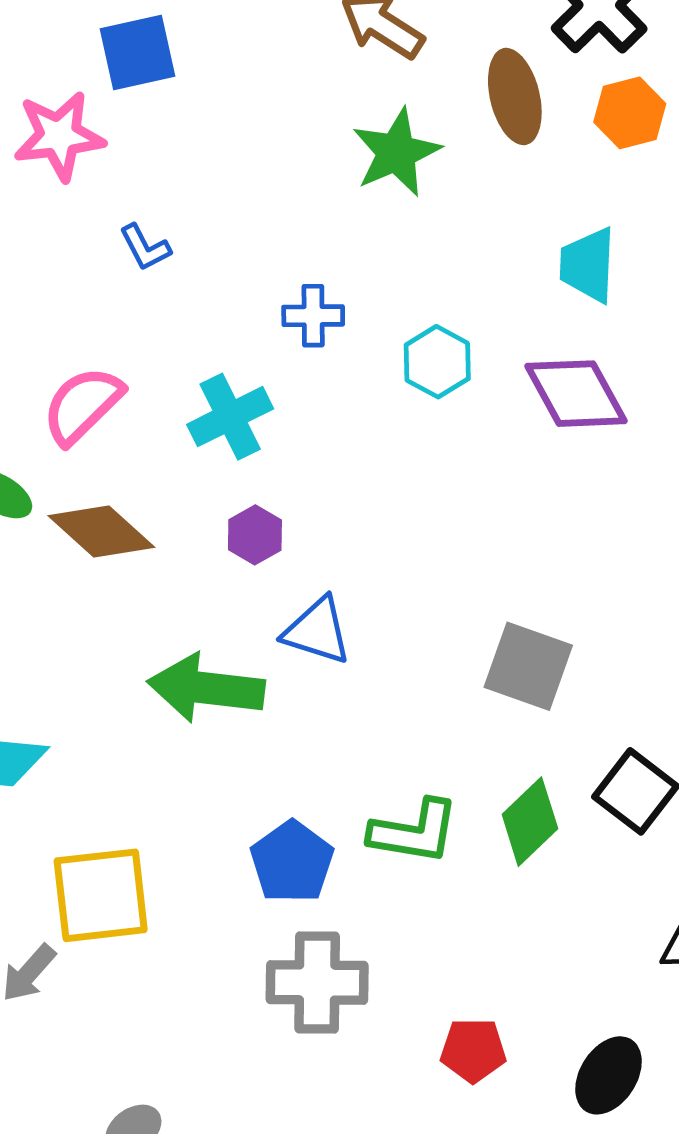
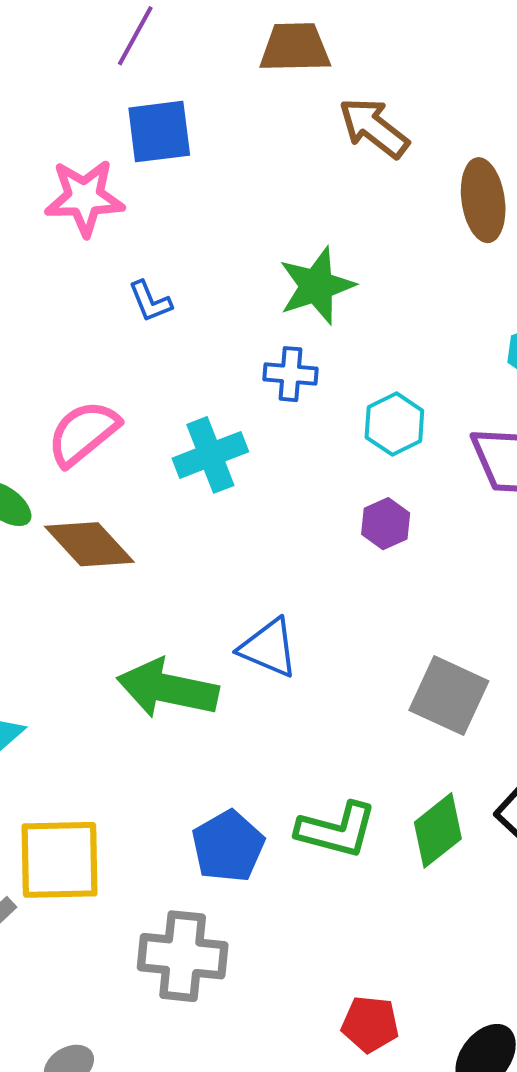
green star: (396, 152) -> (317, 286), moved
purple hexagon: (255, 535) -> (386, 524), moved
gray cross: (317, 983) -> (183, 956), moved

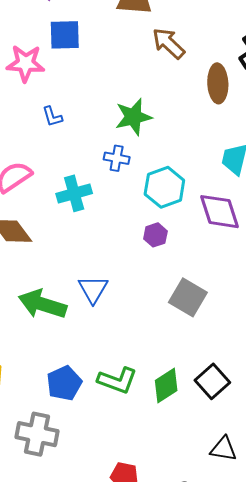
cyan hexagon: (394, 424) -> (164, 187), size x1.4
blue triangle: (269, 648) -> (93, 289), turned 32
gray square: (449, 696) -> (188, 297), moved

